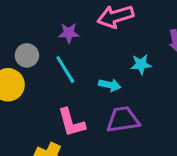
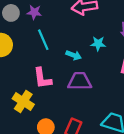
purple star: (69, 33) -> (34, 12), moved
gray circle: (27, 55) -> (11, 13), moved

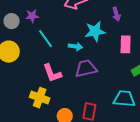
cyan star: (98, 44) -> (95, 31), size x1.5

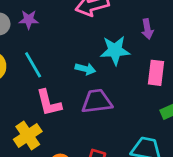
cyan line: (46, 39) -> (33, 65), moved
yellow cross: (40, 98) -> (28, 135), turned 30

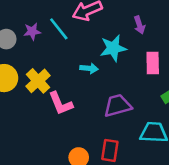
cyan line: (33, 65) -> (59, 29), moved
purple trapezoid: (97, 101) -> (118, 105), moved
yellow cross: (28, 135) -> (38, 81), moved

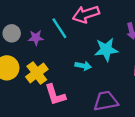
purple star: (32, 31) -> (36, 38), moved

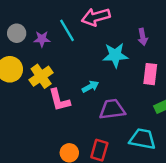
cyan arrow: (83, 66) -> (90, 87), moved, turned -42

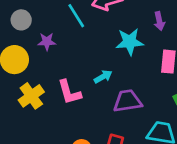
purple star: (42, 39) -> (47, 42), moved
yellow cross: (41, 76) -> (31, 96), moved

